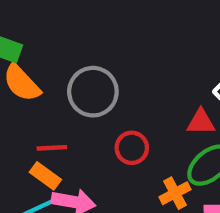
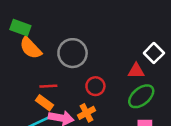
orange cross: (175, 193) -> (87, 113), moved

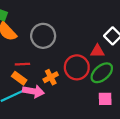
red circle: (95, 86) -> (77, 67), moved, size x1.5
orange cross: (87, 113) -> (51, 77), moved

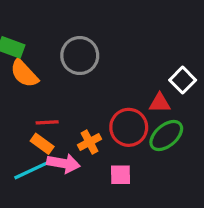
gray circle: (43, 36) -> (80, 56), moved
pink square: (105, 99) -> (121, 175), moved

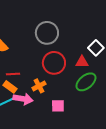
gray circle: (80, 56) -> (47, 33), moved
red circle: (129, 127) -> (54, 63), moved

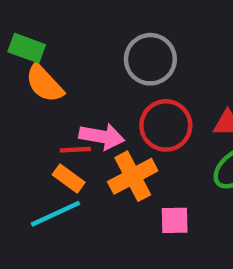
orange cross: (39, 86) -> (133, 176), size x1.5
pink arrow: (23, 99) -> (102, 136), moved

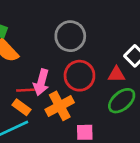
pink arrow: (102, 136) -> (41, 82), turned 95

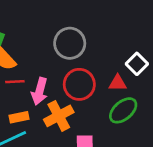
red line: (25, 90) -> (15, 82), moved
orange rectangle: (22, 107) -> (19, 117), turned -48

